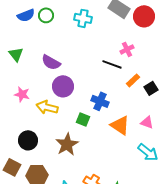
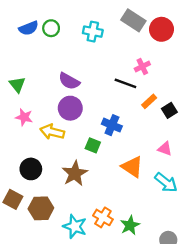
green triangle: (16, 54) -> (17, 85), moved
purple semicircle: (51, 62) -> (69, 81), moved
orange triangle: (120, 125) -> (132, 167), moved

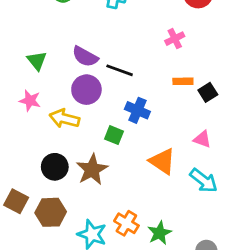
black line: (125, 83) -> (120, 70), moved
green triangle: (17, 85) -> (37, 61), moved
orange rectangle: (149, 101) -> (183, 81), turned 42
black circle: (31, 169) -> (55, 167), moved

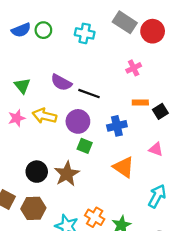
purple circle: (86, 90) -> (78, 121), moved
pink star: (30, 101) -> (17, 118), turned -30
blue cross: (137, 110) -> (117, 126), moved, turned -36
yellow arrow: (64, 119) -> (45, 116), moved
cyan arrow: (204, 181) -> (157, 196), moved, turned -100

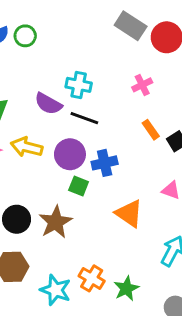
cyan cross: (85, 33) -> (79, 85), moved
orange rectangle: (140, 102) -> (151, 130), turned 56
blue cross: (117, 126) -> (105, 163), moved

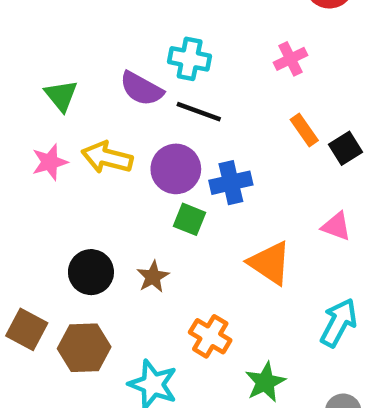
brown star: (56, 222) -> (153, 277), size x0.6
orange cross: (92, 278) -> (210, 336), moved

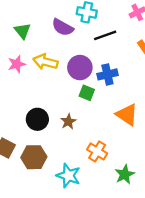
black line: (199, 112) -> (105, 35), moved, turned -40

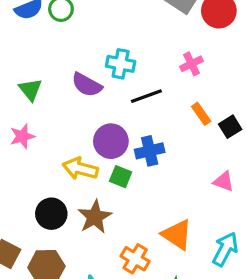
yellow arrow: (45, 62) -> (80, 169), moved
orange triangle: (127, 115) -> (177, 235), moved
brown star: (68, 122) -> (95, 217), size x1.5

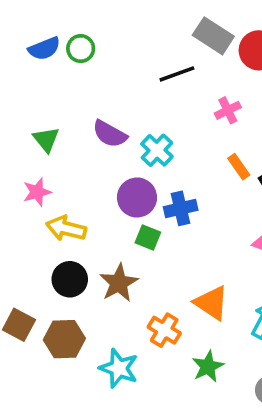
cyan cross: (121, 64) -> (157, 150), moved, turned 32
black line: (146, 96) -> (177, 74), moved
yellow arrow: (80, 169) -> (66, 228), moved

